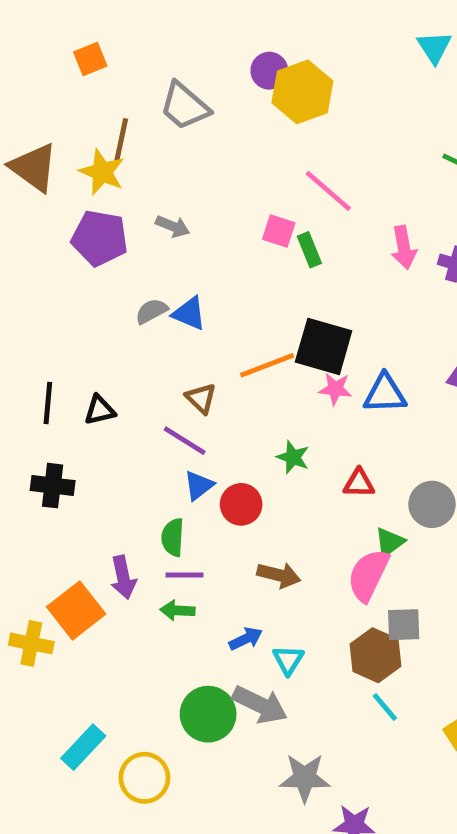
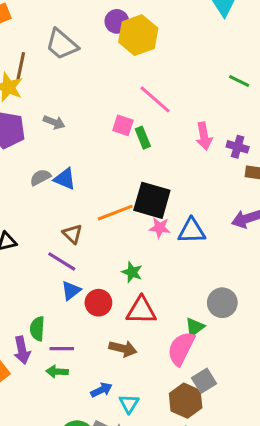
red triangle: (359, 483) -> (141, 310), moved, size x1.5
green semicircle: (173, 537) -> (37, 329), moved
gray square: (404, 625) -> (204, 381), turned -30

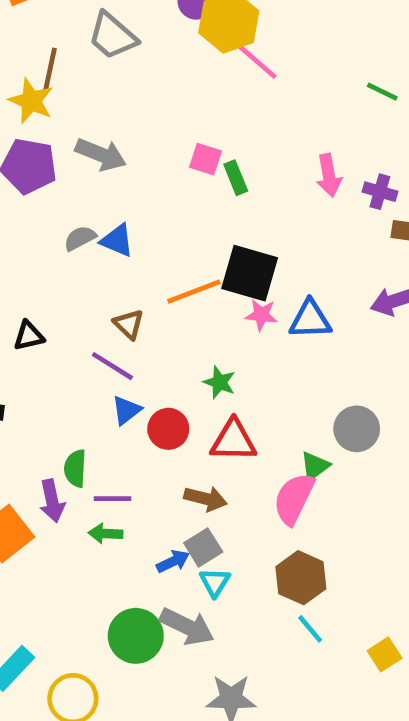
pink line: (155, 99) -> (254, 59), moved
gray arrow: (54, 122) -> (101, 154), size x1.5
gray square: (204, 381) -> (203, 547), moved

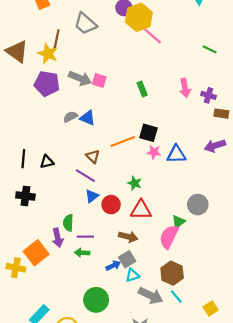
pink square: (205, 159) -> (99, 80), moved
black square: (250, 273) -> (149, 133), size x0.7
cyan triangle: (215, 582) -> (132, 275), turned 40
gray arrow: (187, 627) -> (151, 296), moved

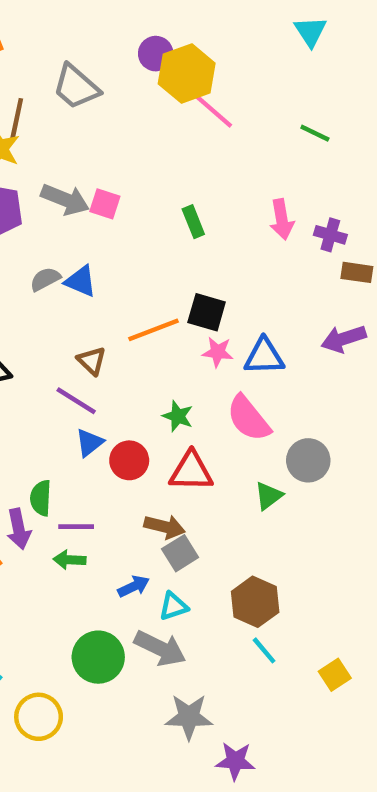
green line: (210, 49) -> (315, 133), moved
pink semicircle: (169, 237) -> (249, 418), moved, turned -65
gray square: (127, 259) -> (180, 553), moved
gray arrow: (151, 296) -> (160, 648), moved

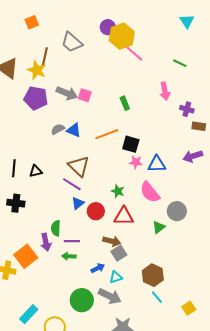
cyan triangle: (310, 31) -> (187, 21), moved
pink arrow: (282, 219) -> (165, 91), moved
orange line: (154, 330) -> (107, 134), moved
brown triangle: (92, 361) -> (79, 166), size x1.6

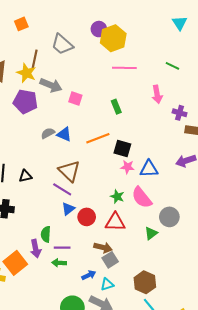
pink line: (133, 52) -> (124, 68), moved, turned -40
gray arrow: (67, 93) -> (51, 85), moved
green star: (118, 191) -> (117, 197), moved

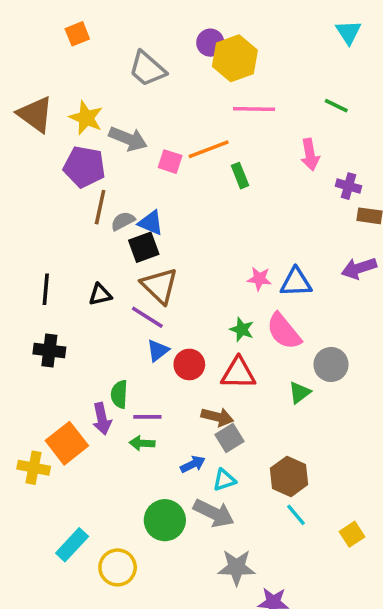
brown line: (35, 60) -> (100, 207), moved
orange line: (98, 138) -> (209, 149), moved
black square: (122, 149) -> (144, 247), moved, turned -36
black triangle: (25, 176) -> (100, 295), moved

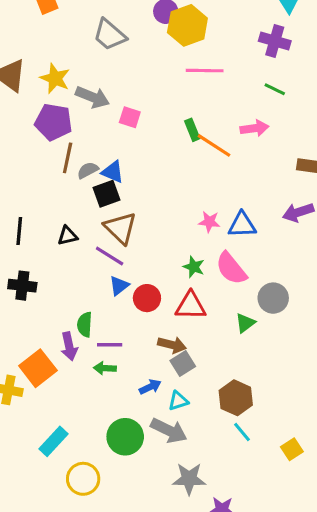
green line: (336, 106) -> (275, 89), moved
orange line: (209, 149) -> (214, 145), moved, turned 54
pink arrow: (310, 155) -> (254, 128), moved, turned -88
purple cross: (348, 186) -> (275, 41), moved, size x1.4
cyan rectangle: (72, 545) -> (54, 441), moved

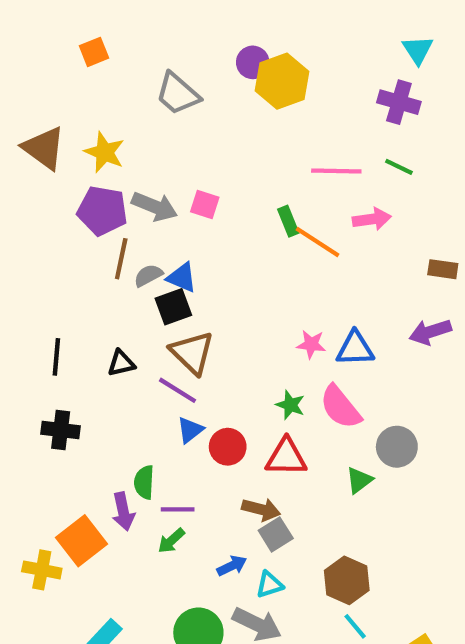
pink line: (205, 71) -> (336, 171), moved
gray arrow: (92, 97) -> (155, 207), moved
green arrow: (105, 368) -> (171, 541), turned -45

